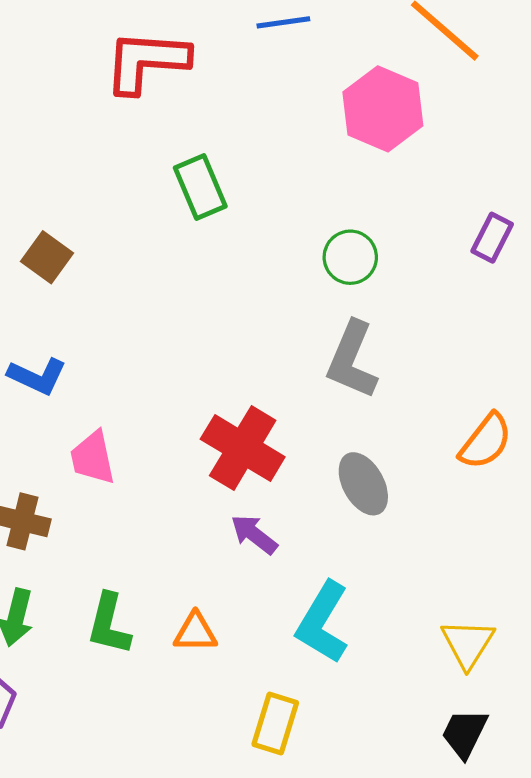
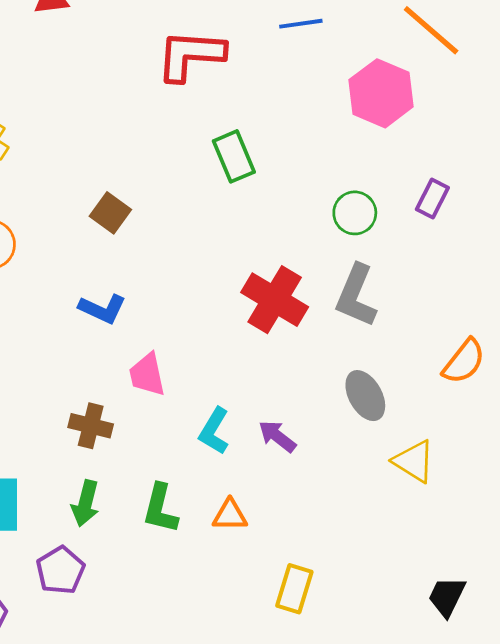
purple rectangle: (492, 238) -> (432, 198), moved
red cross: (243, 448) -> (275, 300), moved
cyan L-shape: (323, 622) -> (214, 431), moved, size x0.7
yellow triangle: (468, 644) -> (414, 461), moved, turned -30

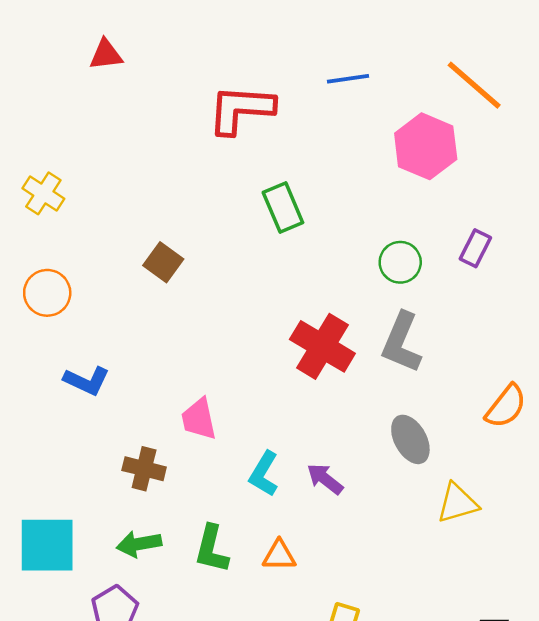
blue L-shape: (102, 309) -> (87, 381), moved
yellow triangle: (414, 461) -> (458, 503), turned -48
green arrow: (85, 503) -> (139, 544), turned 66

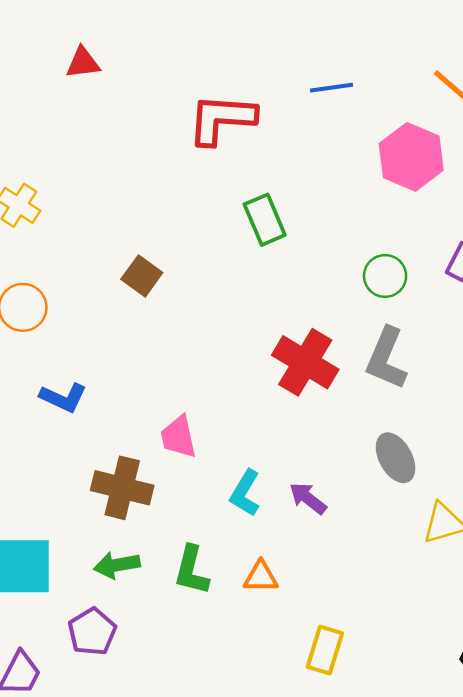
brown cross: (144, 469) -> (122, 488), size x1.4

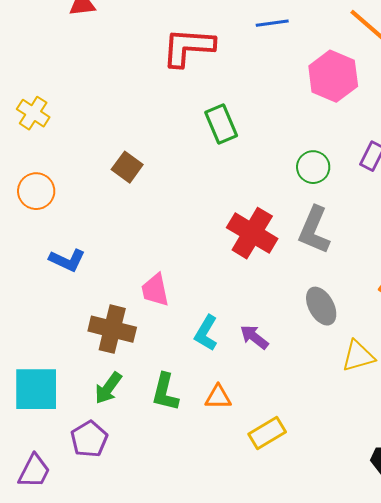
green arrow: (117, 565) -> (108, 388), turned -44
yellow rectangle: (325, 650) -> (267, 433), moved, turned 42

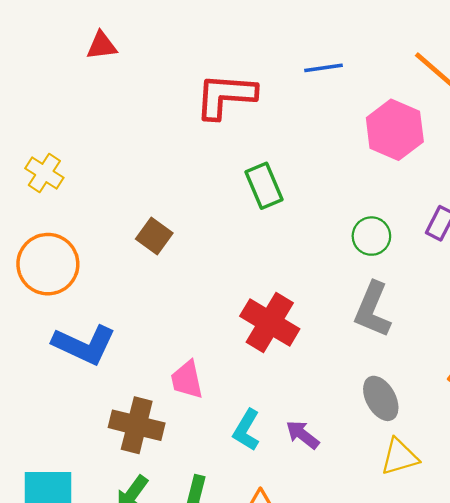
orange circle: (36, 191) -> (48, 264), size x1.4
red cross: (252, 233) -> (270, 322), moved
blue L-shape: (67, 260) -> (84, 345), size x1.5
yellow triangle: (358, 356) -> (399, 457), moved

